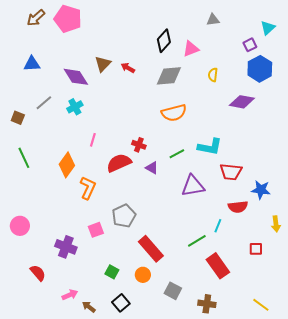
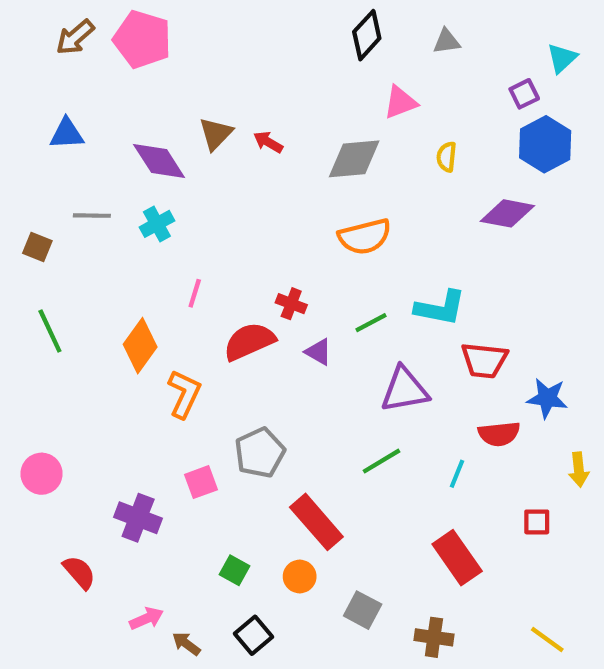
black diamond: (164, 41) -> (367, 35), moved
gray line: (44, 103) -> (92, 216), turned 42
green line: (197, 241) -> (381, 461), moved

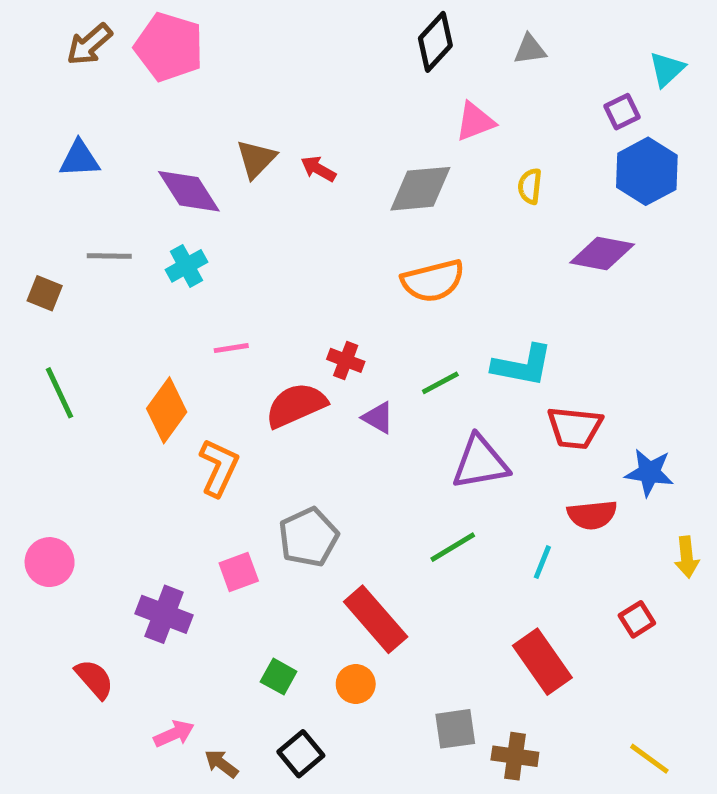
pink line: (195, 293) -> (231, 348), turned 64
red square: (537, 522) -> (637, 619), turned -32
gray square: (363, 610) -> (455, 729), moved, turned -36

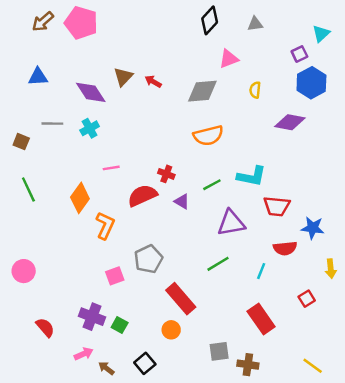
purple cross: (164, 614) -> (92, 317), moved
green square: (279, 677) -> (120, 325), moved

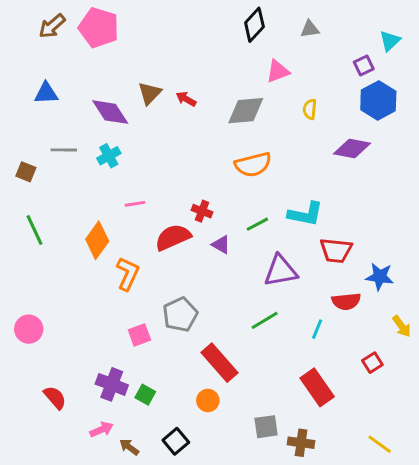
yellow arrow: (331, 269) -> (402, 326), turned -30

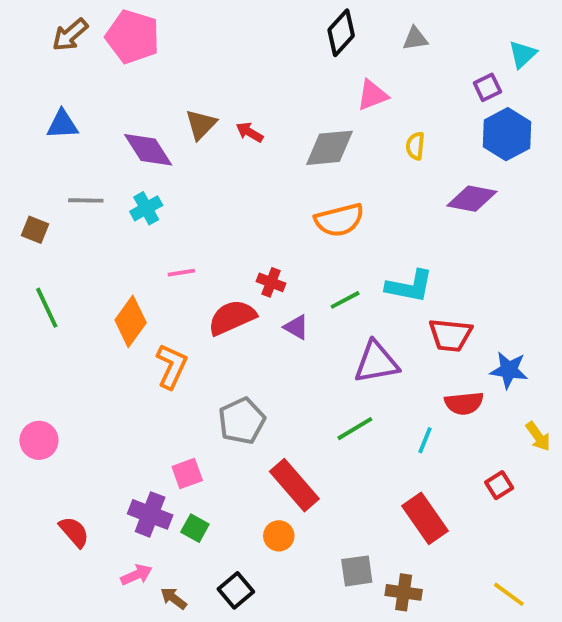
pink square: (139, 335) -> (187, 473), moved

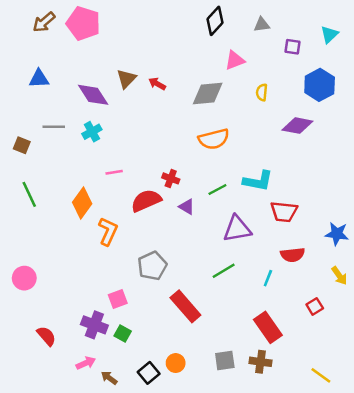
purple square: (487, 87) -> (293, 47), moved, turned 35
blue star: (509, 370) -> (337, 234), moved
orange circle: (279, 536) -> (176, 363), moved
brown cross: (404, 592) -> (261, 362), moved

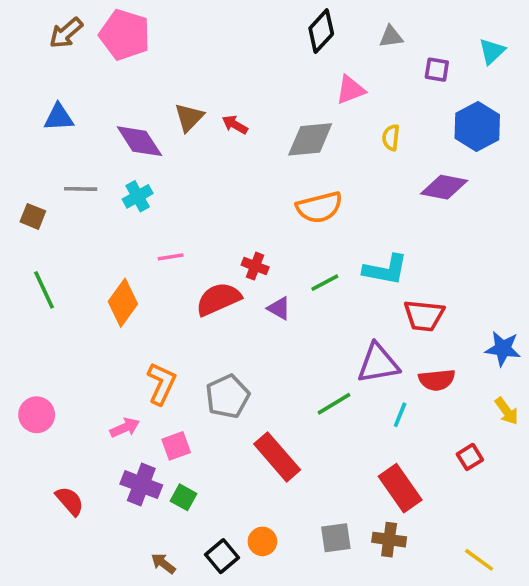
purple triangle: (237, 229) -> (378, 363), moved
orange L-shape: (108, 231) -> (161, 384), moved
pink arrow: (86, 363) -> (125, 428), moved

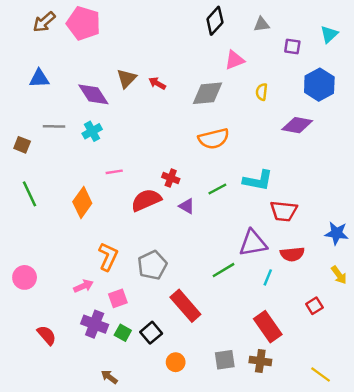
black square: (222, 556) -> (151, 333), moved

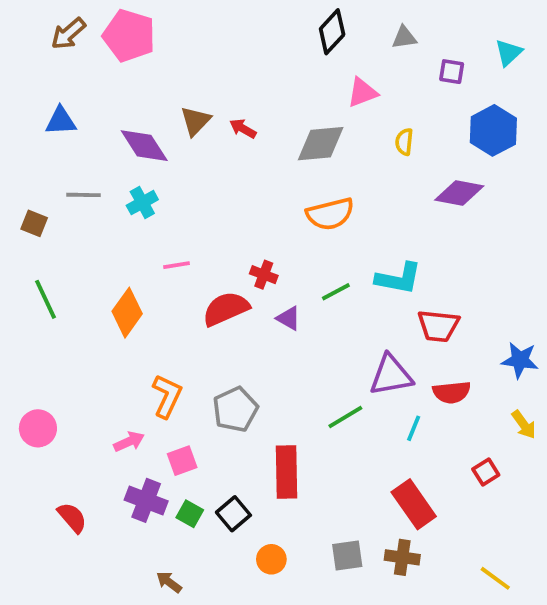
red rectangle: (185, 306) -> (287, 472), turned 40

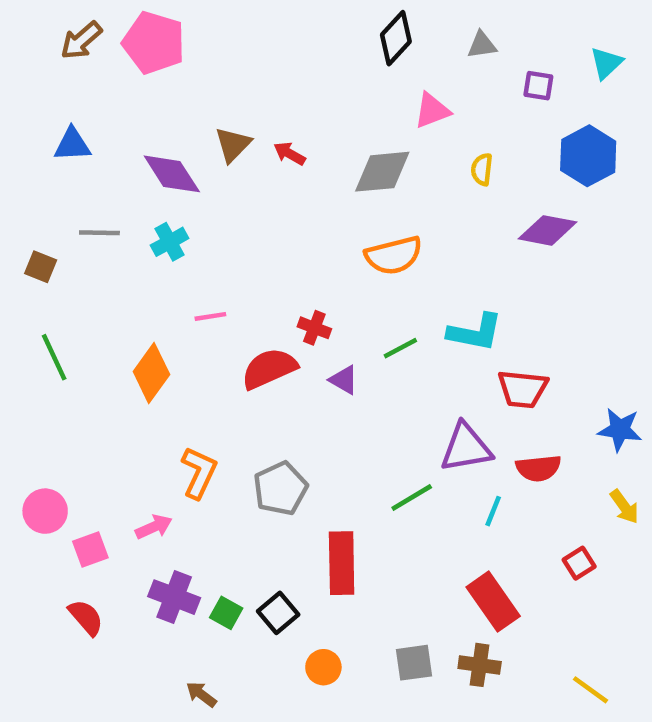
pink square: (182, 461) -> (90, 550), moved

